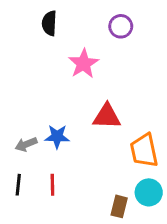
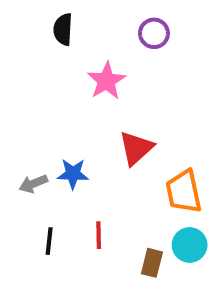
red triangle: (107, 116) -> (136, 148), turned -44
black line: (18, 185) -> (49, 241), moved
red line: (52, 185) -> (99, 235), moved

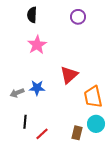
pink star: (106, 81) -> (37, 45), moved
red line: (99, 235) -> (42, 134), moved, turned 48

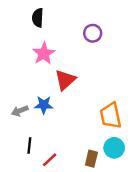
purple circle: (78, 17) -> (93, 33), moved
red triangle: (69, 75) -> (65, 80), moved

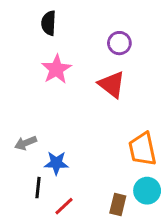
red triangle: (65, 80) -> (112, 85), moved, turned -40
blue star: (44, 105) -> (56, 163), moved

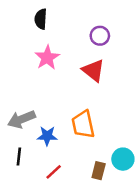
gray arrow: (26, 143) -> (21, 119), size x1.5
orange trapezoid: (142, 149) -> (83, 124), moved
black line: (38, 188) -> (19, 156), moved

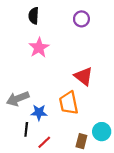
purple circle: (100, 36) -> (81, 19), moved
red triangle: (93, 70) -> (84, 76), moved
black line: (19, 156) -> (26, 129), moved

